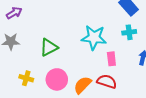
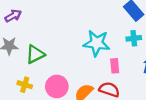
green triangle: (49, 47) -> (35, 54), moved

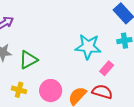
pink rectangle: (115, 66) -> (107, 68), turned 48

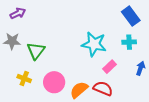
green triangle: (28, 60) -> (36, 51), turned -30

